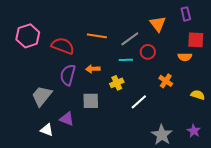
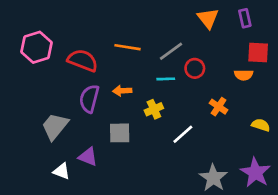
orange triangle: (158, 24) -> (208, 18), moved
purple star: (194, 131) -> (255, 173), size x1.6

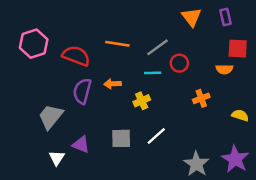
orange cross: (219, 107) -> (201, 98), turned 35
gray square: (120, 133) -> (121, 138), moved
white line: (183, 134) -> (156, 136), moved
white triangle: (62, 171) -> (57, 158), turned 42

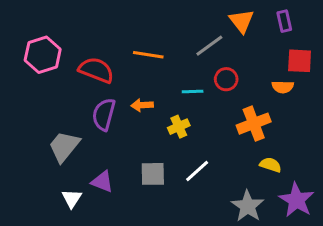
gray line: (158, 47) -> (209, 46), moved
orange cross: (201, 98) -> (254, 124), size x1.5
yellow semicircle: (240, 115) -> (271, 165), moved

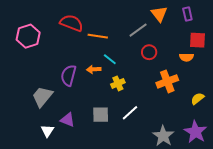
red semicircle: (96, 70) -> (72, 23), moved
cyan line: (193, 91) -> (110, 59), moved, turned 40
yellow semicircle: (271, 165) -> (197, 99), moved, turned -56

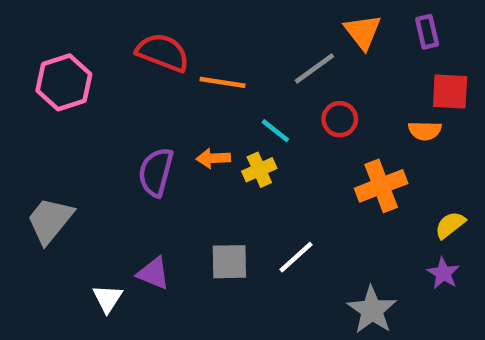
cyan line: (110, 59) -> (275, 131), moved
yellow cross: (118, 83) -> (259, 170), moved
gray trapezoid: (42, 97) -> (50, 220), moved
purple star: (195, 132) -> (443, 273), moved, size x0.6

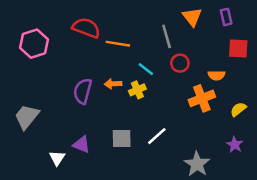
gray line: (314, 69) -> (167, 36), turned -70
orange semicircle: (425, 131) -> (216, 75), moved
yellow semicircle: (450, 225) -> (238, 109), moved

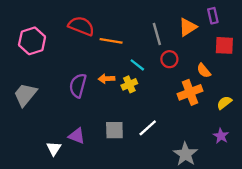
orange triangle: (192, 17) -> (188, 27), moved, turned 36
orange semicircle: (216, 75) -> (204, 71), turned 49
gray trapezoid: (27, 117) -> (25, 95), moved

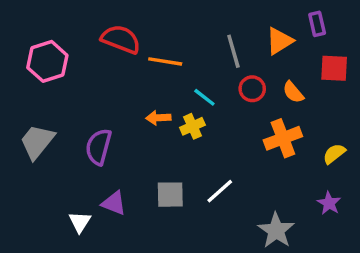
orange semicircle: (204, 71) -> (293, 92), moved
purple semicircle: (78, 86) -> (99, 147), moved

